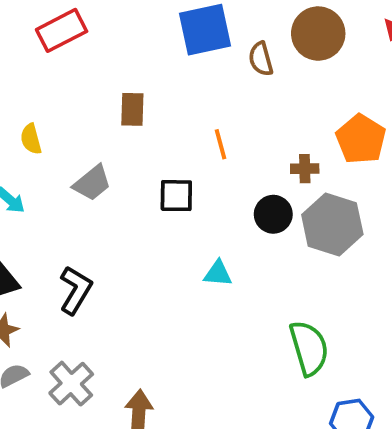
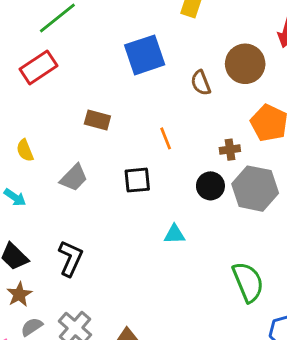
brown circle: (318, 34) -> (245, 64), moved
brown semicircle: (261, 59) -> (201, 83), moved
brown rectangle: (132, 109) -> (97, 120), turned -70

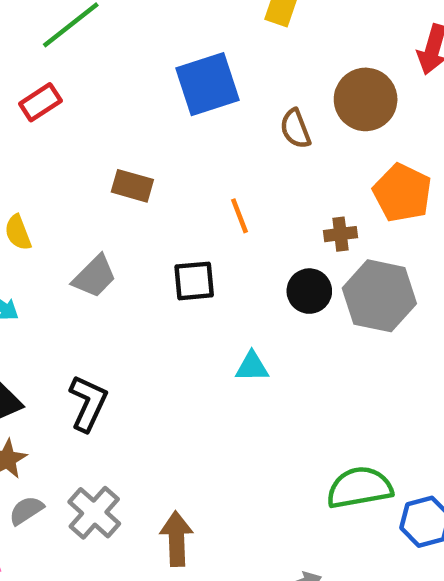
red rectangle: (38, 67) -> (40, 102), size x0.7
green semicircle: (248, 282) -> (360, 488), moved, turned -78

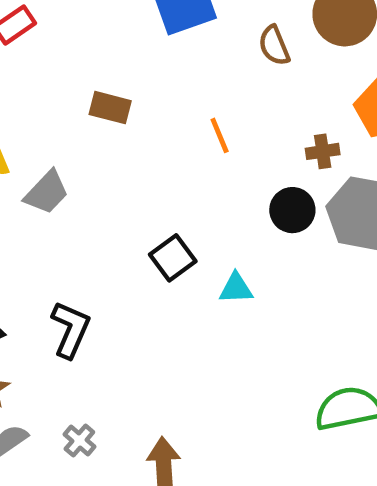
gray trapezoid: (94, 276) -> (46, 192), moved
black square: (194, 281) -> (173, 258), moved, turned -30
gray cross: (94, 513) -> (79, 441), size x0.6

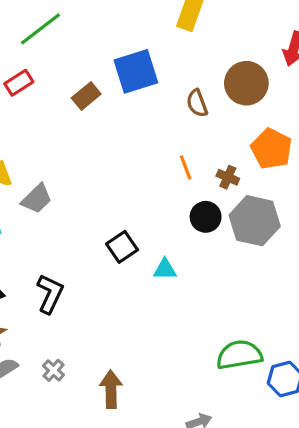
brown rectangle: (110, 108) -> (86, 96), moved, turned -56
orange line: (220, 135) -> (186, 168), moved
brown cross: (323, 151) -> (228, 177), turned 30

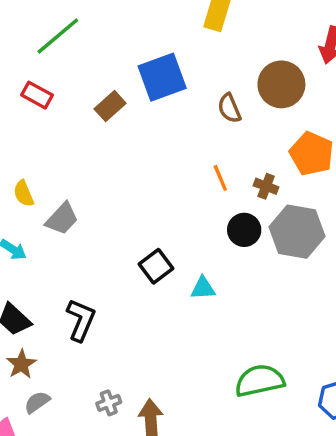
red rectangle: (19, 83) -> (37, 95), turned 64
green semicircle: (239, 355) -> (260, 381), moved
gray cross: (53, 370) -> (109, 403), moved, turned 30

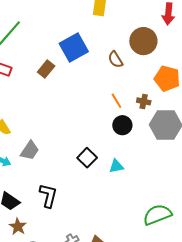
gray trapezoid: (62, 219) -> (30, 151), moved
black circle: (244, 230) -> (122, 125), moved

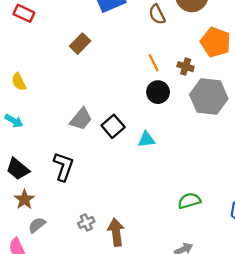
brown rectangle: (46, 69) -> (80, 44), moved
gray trapezoid: (30, 151) -> (81, 119), moved
green semicircle: (157, 215) -> (189, 201), size x0.7

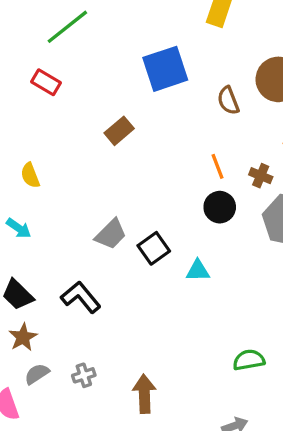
black L-shape: (64, 167) -> (81, 297), turned -64
gray cross: (86, 222) -> (84, 375), moved

